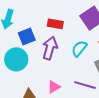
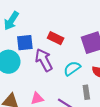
purple arrow: (50, 48) -> (44, 60), turned -60

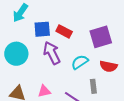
blue square: (25, 43) -> (42, 29), moved

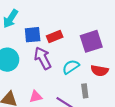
red rectangle: (64, 31) -> (55, 37), turned -49

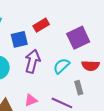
red rectangle: (55, 37) -> (41, 25), moved
purple arrow: (43, 58) -> (32, 61), turned 50

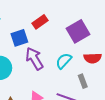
purple arrow: (32, 61) -> (34, 59), turned -40

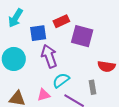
purple square: (78, 31) -> (82, 36), moved, turned 35
cyan semicircle: (64, 61) -> (61, 80), moved

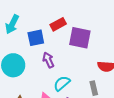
purple arrow: (49, 56) -> (48, 60), size x0.7

